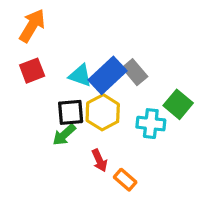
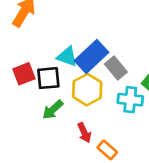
red square: (32, 71) -> (24, 74), moved
gray rectangle: (135, 72) -> (116, 68), moved
black square: (71, 112) -> (48, 78), moved

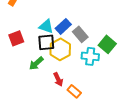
blue rectangle: (91, 57) -> (63, 26), size x0.7
black square: (48, 78) -> (46, 42), moved

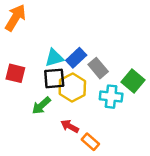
cyan triangle: (46, 26) -> (54, 58), turned -35
red square: (16, 38) -> (15, 73), turned 35
red arrow: (58, 79) -> (70, 126), turned 144

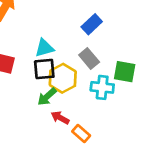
blue rectangle: (76, 58) -> (92, 24), moved
green square: (133, 81) -> (125, 72), turned -30
green arrow: (41, 106) -> (47, 97), moved

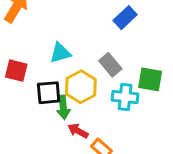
blue rectangle: (92, 24) -> (125, 18), moved
black square: (44, 69) -> (49, 93), moved
green arrow: (47, 97) -> (63, 107), turned -54

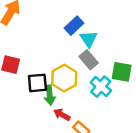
blue rectangle: (125, 18) -> (74, 26), moved
cyan triangle: (60, 53) -> (89, 39), moved, turned -48
cyan cross: (125, 97) -> (101, 87), turned 35

